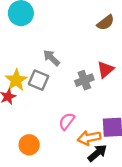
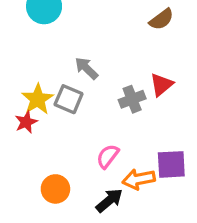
black arrow: (97, 153) -> (109, 200), moved

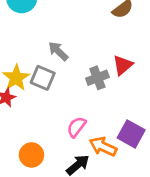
purple square: (171, 164) -> (131, 134), turned 32
orange arrow: (139, 179) -> (103, 147), turned 36

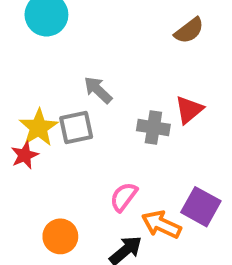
gray square: (43, 78) -> (76, 128), turned -35
gray cross: (97, 78) -> (153, 128), turned 30

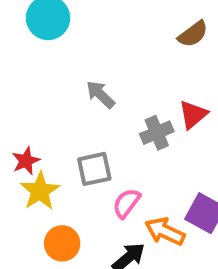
yellow star: (39, 128) -> (40, 191), moved
gray square: (76, 128) -> (94, 169), moved
gray cross: (153, 128) -> (157, 133), turned -32

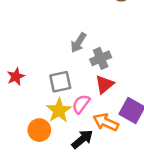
gray arrow: (100, 94) -> (78, 43), moved, turned -102
red triangle: (193, 115) -> (105, 84), moved
yellow star: (40, 191) -> (59, 110), moved

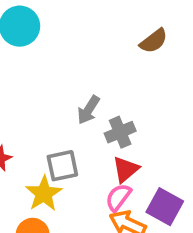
pink semicircle: (81, 104) -> (118, 197), moved
yellow star: (59, 110) -> (44, 194), moved

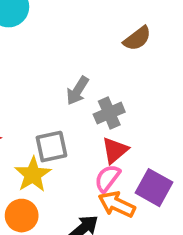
brown semicircle: (154, 41) -> (137, 38), moved

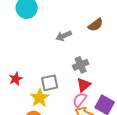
gray arrow: (78, 91) -> (64, 36), moved, turned 35

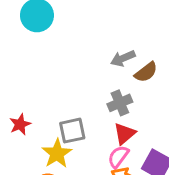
brown semicircle: (96, 25) -> (146, 72), moved
gray arrow: (64, 36) -> (123, 58), moved

